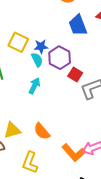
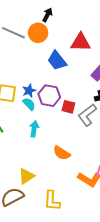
orange semicircle: (42, 131) -> (62, 153), moved

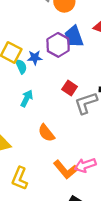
purple hexagon: (49, 96) -> (58, 45), moved
cyan semicircle: (29, 104) -> (21, 66), moved

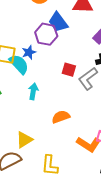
cyan semicircle: (21, 66) -> (19, 64), size x1.5
orange semicircle: (46, 133) -> (61, 117), turned 126

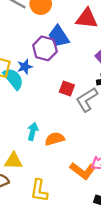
cyan arrow: (33, 91) -> (33, 131), moved
yellow triangle: (24, 140) -> (13, 161), turned 30

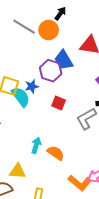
red square: (67, 88) -> (59, 103), moved
orange semicircle: (55, 139) -> (56, 153), turned 48

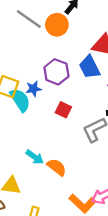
blue trapezoid: (64, 60) -> (90, 67), moved
cyan arrow: (36, 145) -> (35, 157), turned 105

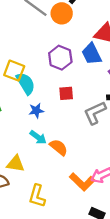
blue star: (33, 89) -> (36, 111), moved
red square: (63, 110) -> (66, 93), turned -32

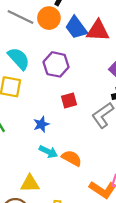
blue trapezoid: (92, 54) -> (76, 28), moved
cyan semicircle: (26, 83) -> (19, 59), moved

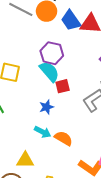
cyan semicircle: (19, 59) -> (49, 72), moved
blue star: (41, 124) -> (47, 107), moved

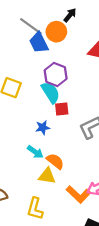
blue trapezoid: (71, 20) -> (39, 43), moved
yellow triangle: (25, 160) -> (47, 176), moved

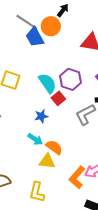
purple hexagon: (56, 74) -> (71, 79), moved
red square: (62, 109) -> (58, 98), turned -32
orange L-shape: (78, 194) -> (77, 177), turned 90

